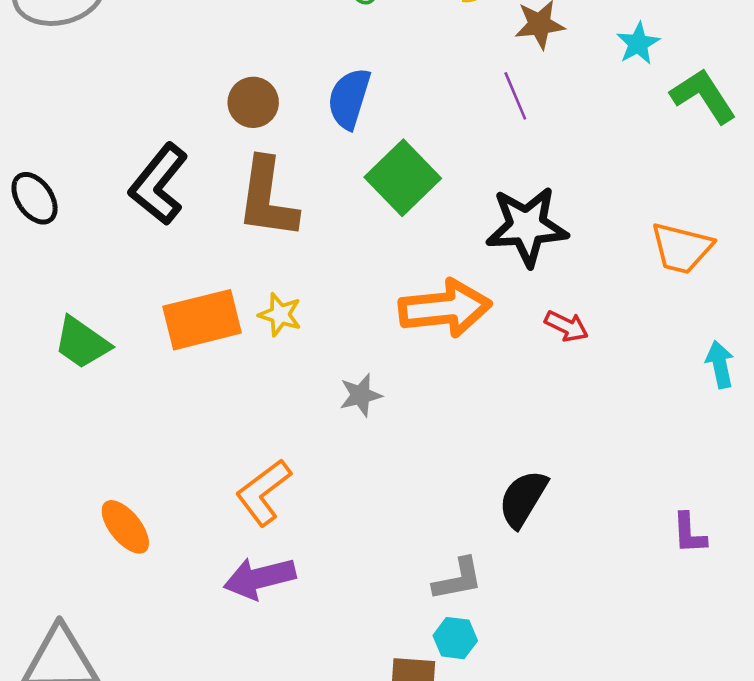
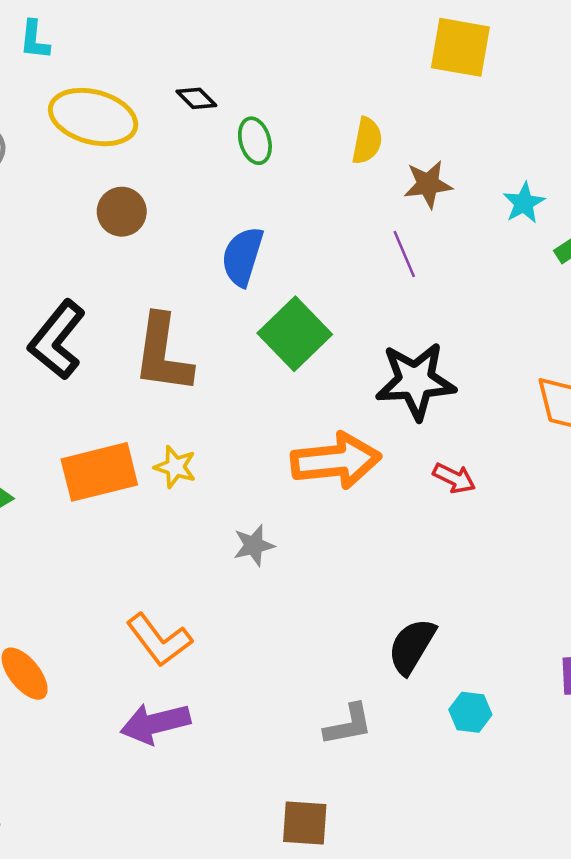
brown circle: (253, 102) -> (122, 212), moved
orange L-shape: (263, 492) -> (159, 640), turned -90
cyan hexagon: (455, 638) -> (470, 712), moved

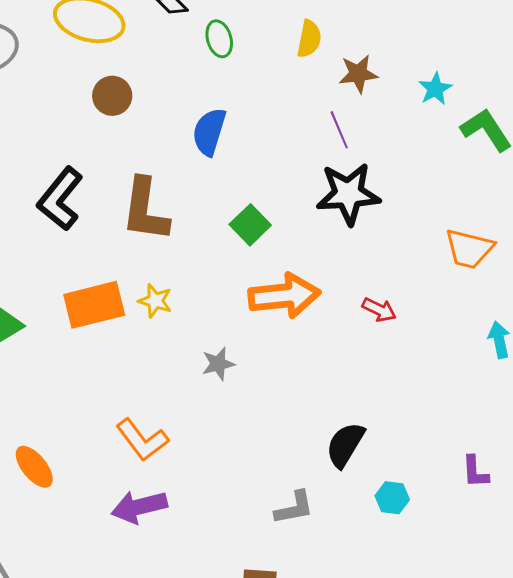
green square: (295, 334) -> (250, 225), moved, size x0.7
black star: (416, 381) -> (348, 194), moved

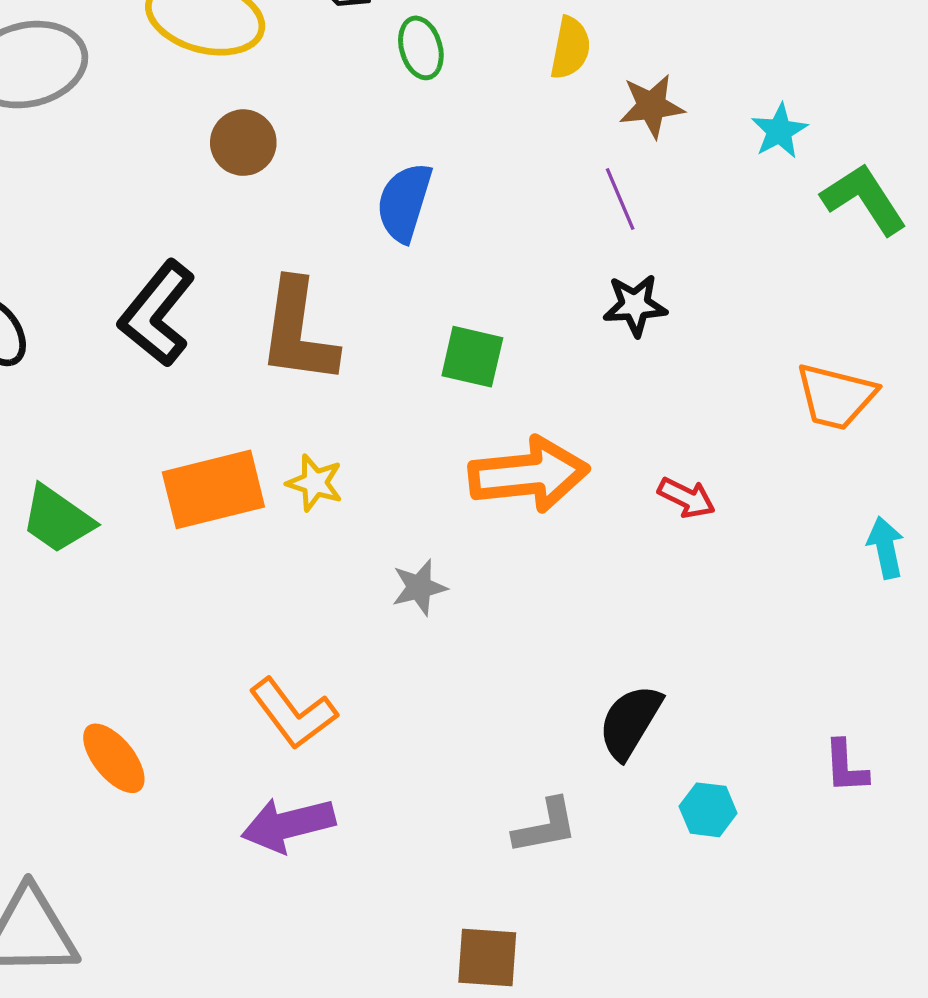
black star: (348, 194) -> (635, 305), size x0.6
green square: (250, 225) -> (472, 357), turned -33

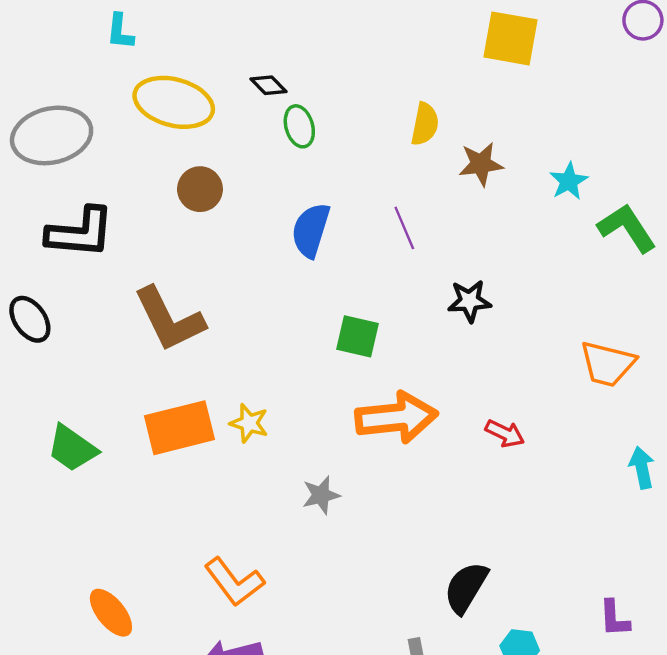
green ellipse: (421, 48) -> (299, 126), moved
purple line: (620, 199) -> (404, 228), moved
black L-shape: (157, 314) -> (80, 233), moved, turned -124
brown L-shape: (298, 332) -> (169, 319), moved, turned -34

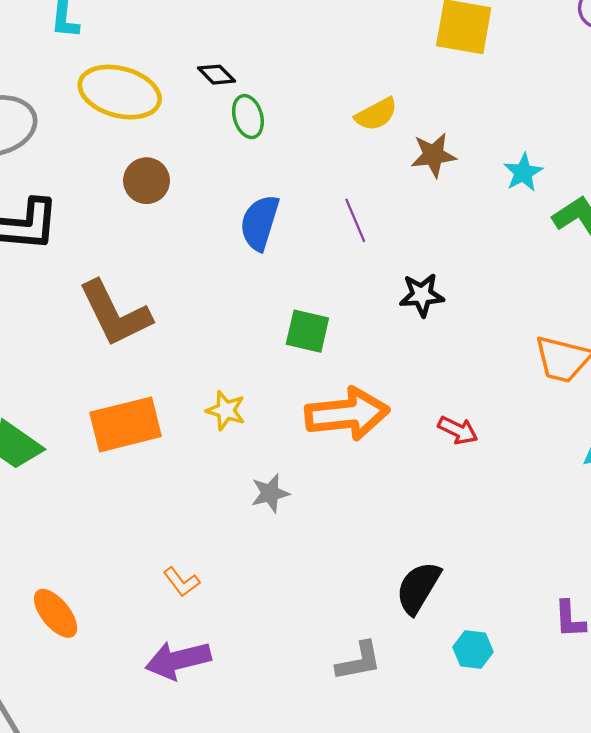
yellow semicircle: (425, 124) -> (376, 114), turned 51
yellow star: (249, 423) -> (226, 410), moved
orange L-shape: (234, 582) -> (181, 582), size x0.6

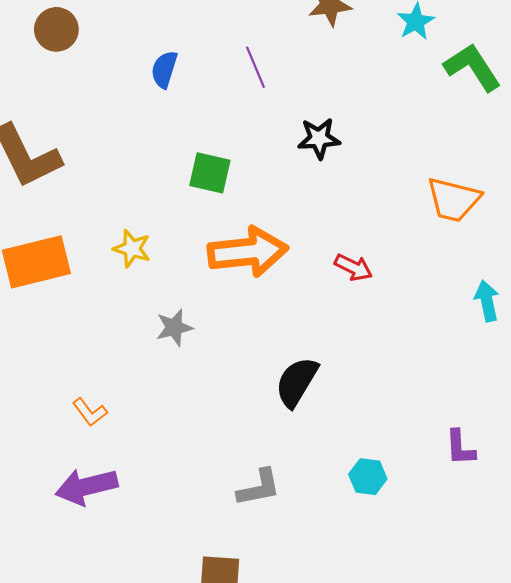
blue semicircle: (260, 223) -> (164, 69), size x0.7
black semicircle: (418, 588) -> (297, 382), moved

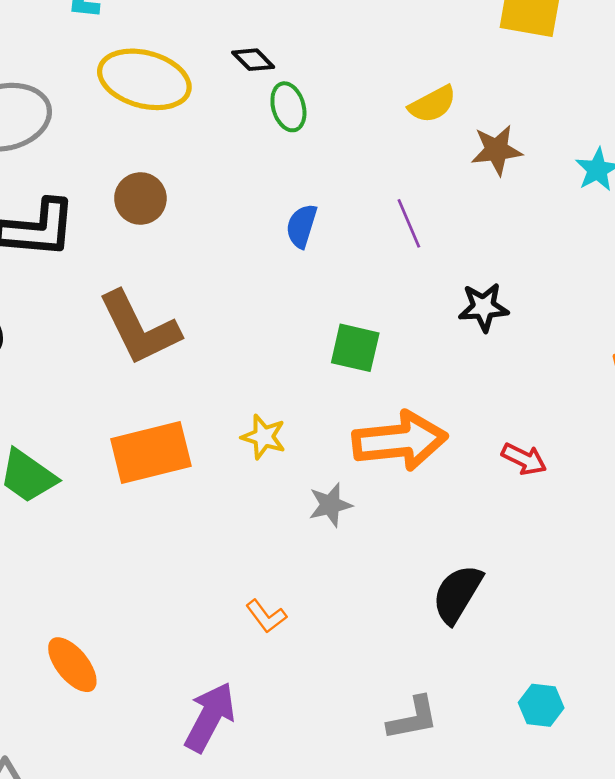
brown circle: (56, 29) -> (140, 198), moved
gray star: (174, 328) -> (330, 505), moved
orange L-shape: (90, 412) -> (266, 616), moved
purple arrow: (86, 487) -> (210, 717), turned 132

